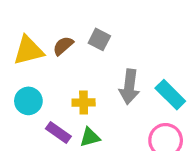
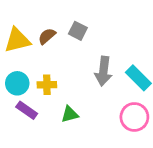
yellow cross: (84, 102) -> (47, 85), moved
purple rectangle: (58, 132) -> (27, 110), moved

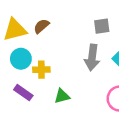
gray square: (78, 31) -> (102, 26), moved, turned -35
cyan circle: (17, 83) -> (21, 59), moved

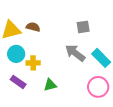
brown semicircle: (41, 26) -> (33, 27), turned 56
gray arrow: (92, 57) -> (75, 53), turned 120

